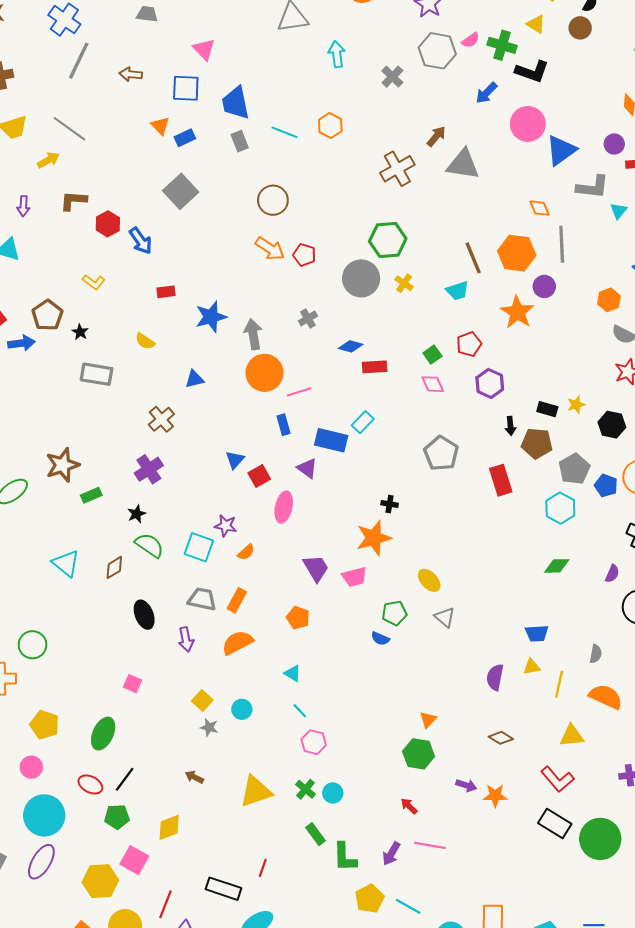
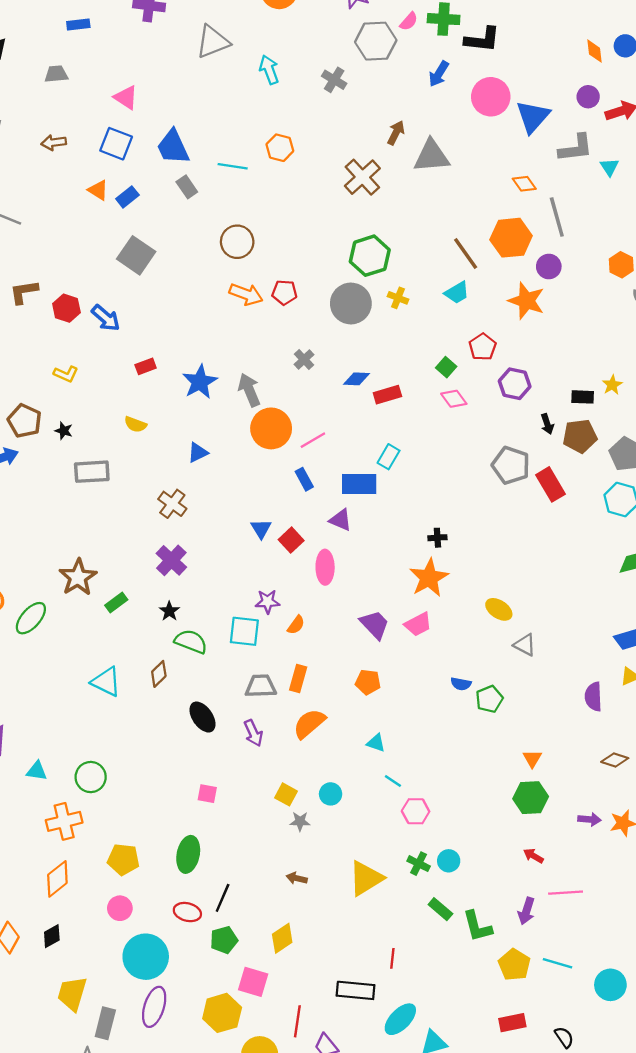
blue square: (186, 88) -> (116, 144), turned 32
gray pentagon: (441, 453) -> (511, 465), moved
green pentagon: (394, 613) -> (489, 699), moved

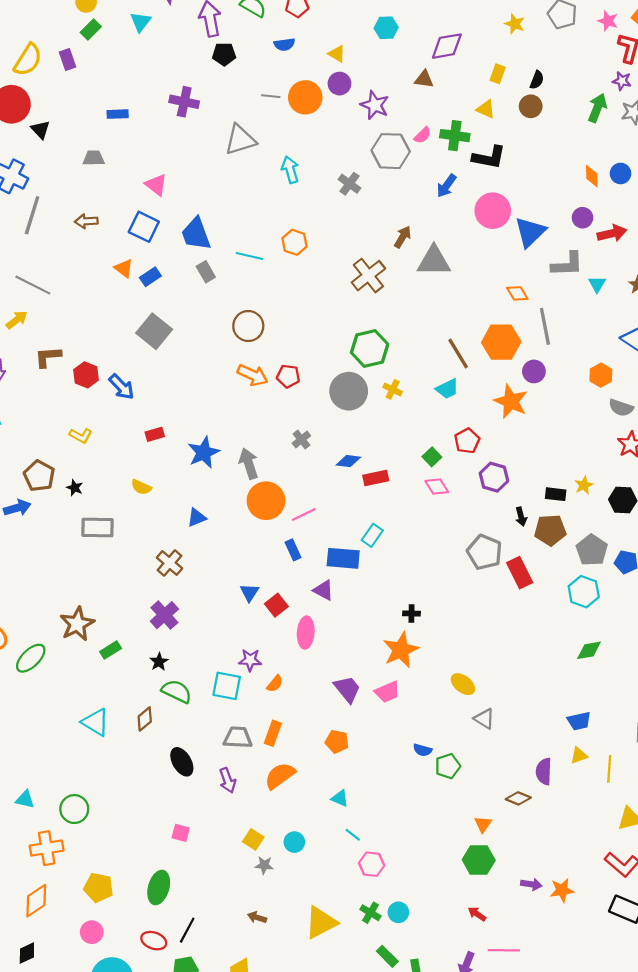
brown diamond: (615, 760) -> (518, 798), moved

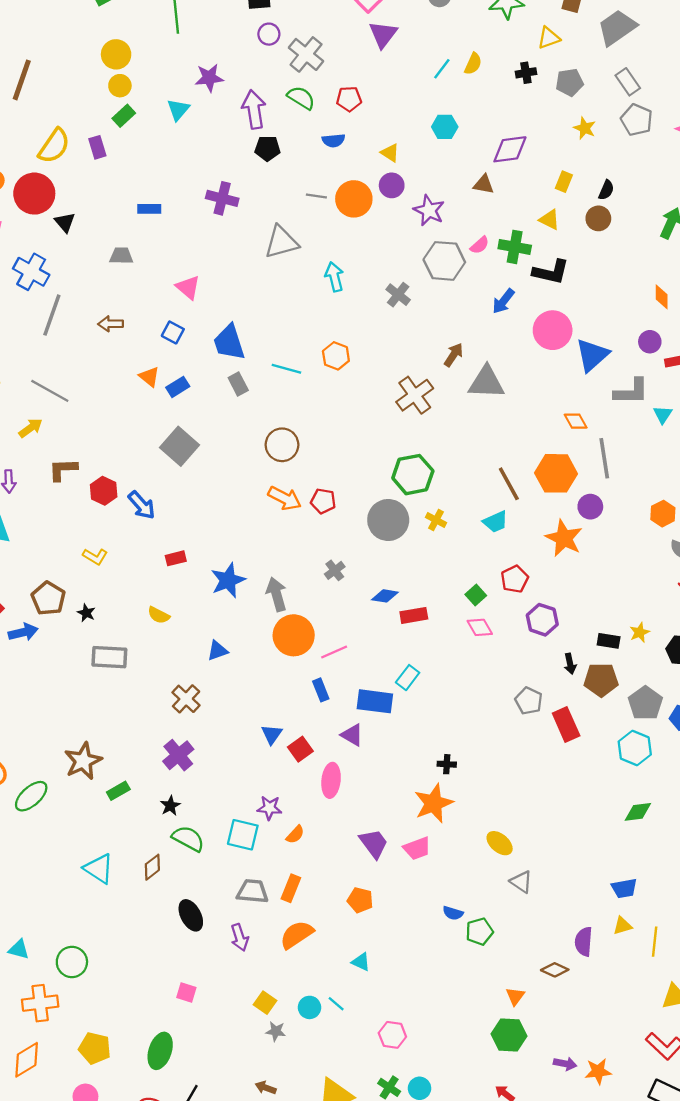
blue square: (144, 227) -> (173, 332), size x0.7
gray pentagon: (484, 552) -> (529, 701), size x0.7
cyan line: (353, 835) -> (336, 1004), moved

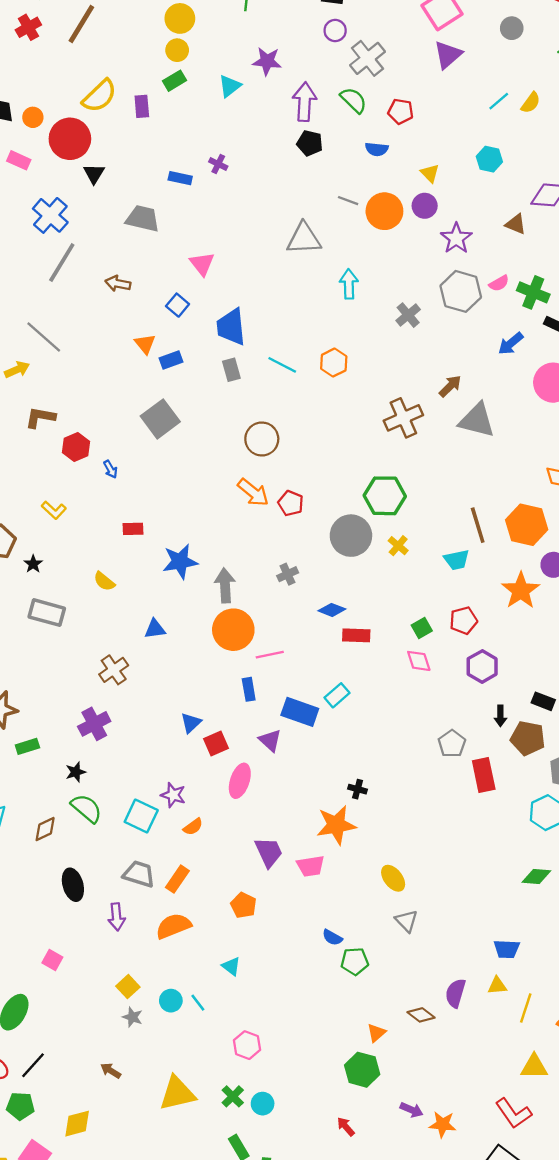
purple cross: (222, 198) -> (218, 164), moved, size x0.6
gray trapezoid: (121, 256) -> (143, 218), size x1.4
blue arrow: (142, 505) -> (110, 469), size x0.6

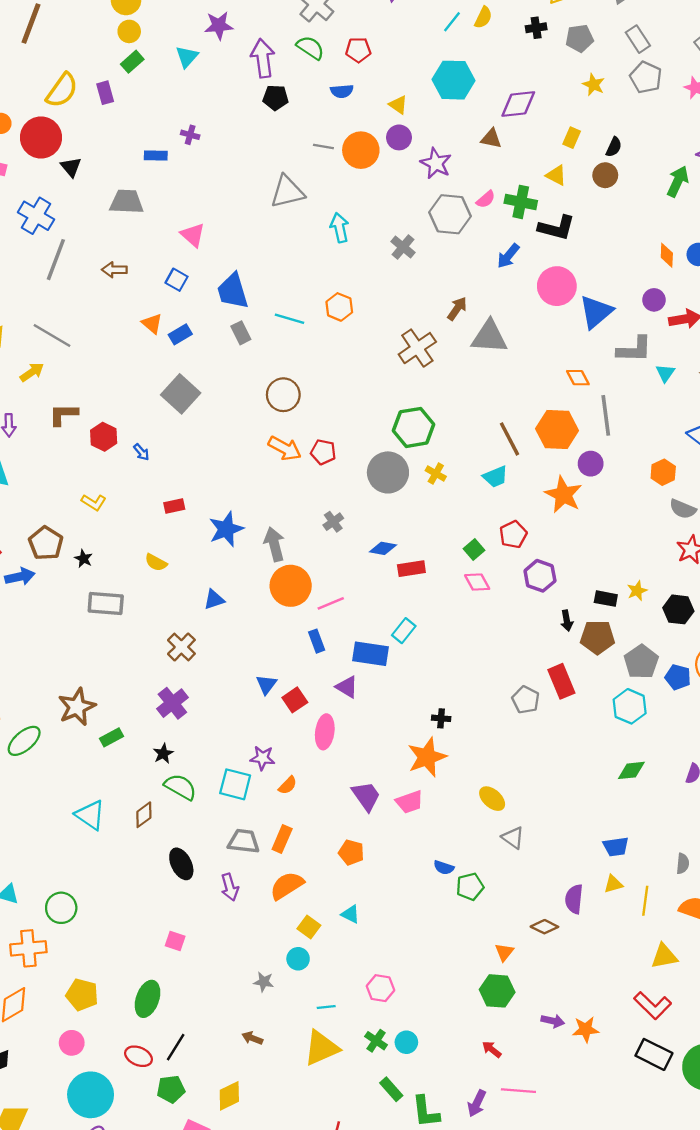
cyan hexagon: (489, 159) -> (453, 80), size x1.6
gray pentagon: (452, 744) -> (526, 700), moved
yellow square: (128, 987) -> (309, 927), moved
cyan line: (198, 1003) -> (326, 1007), moved, turned -48

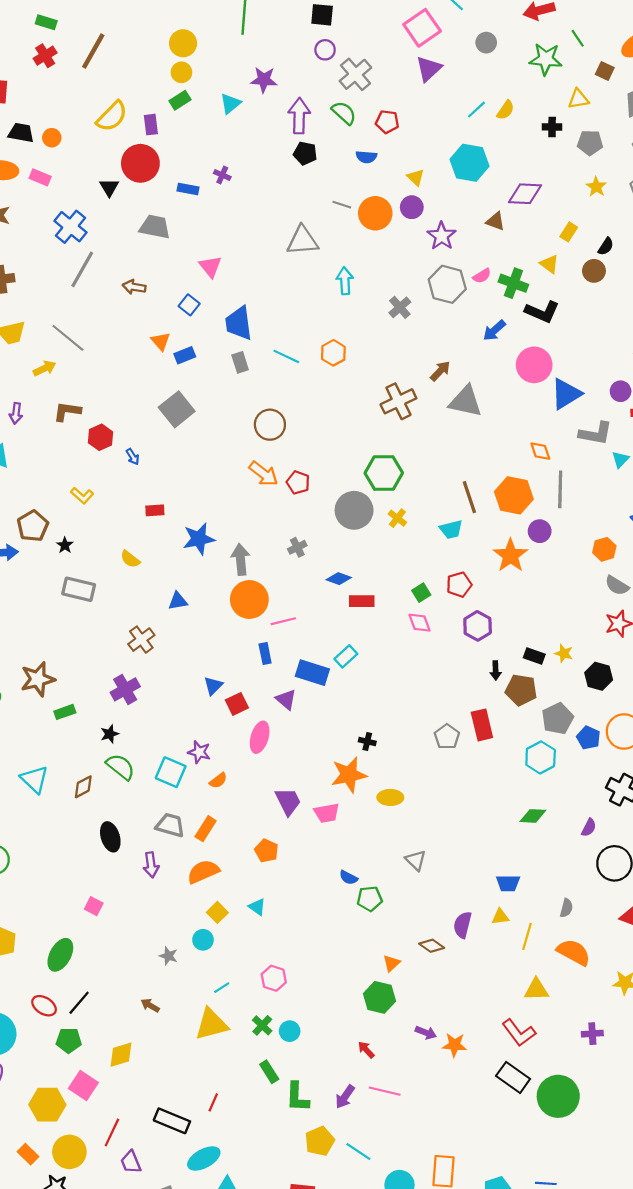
red circle: (41, 138) -> (140, 163), moved
yellow star: (637, 591) -> (564, 653), turned 30
yellow ellipse: (492, 799) -> (390, 797), moved, turned -50
cyan line: (326, 1007) -> (222, 988), turned -35

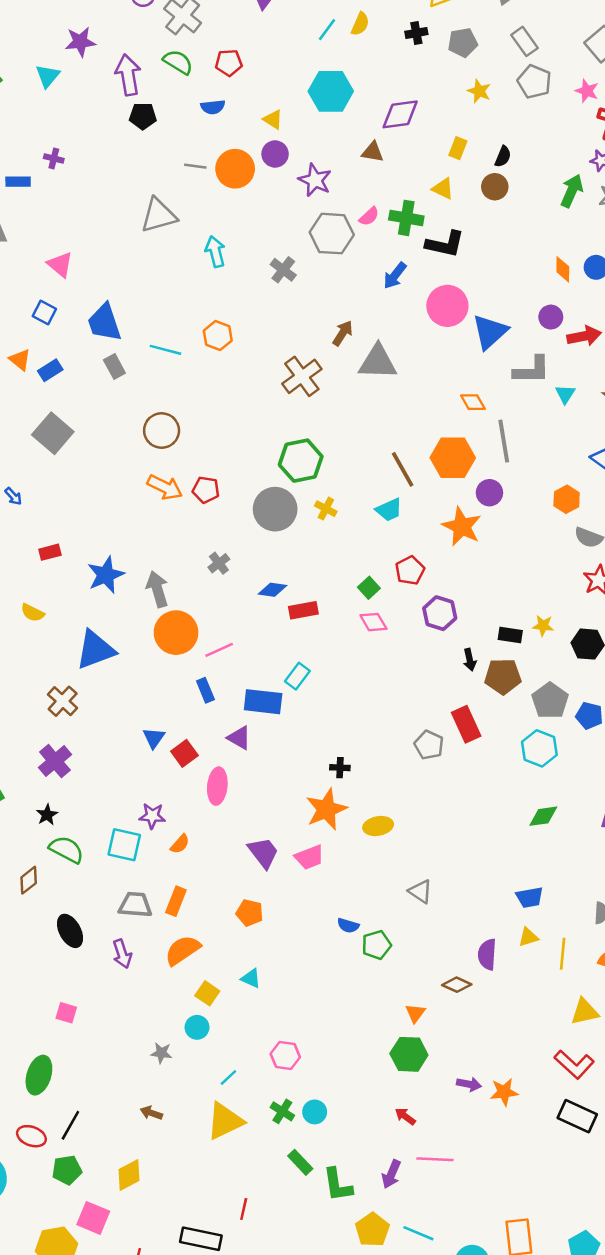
blue triangle: (178, 601) -> (95, 650), size x1.8

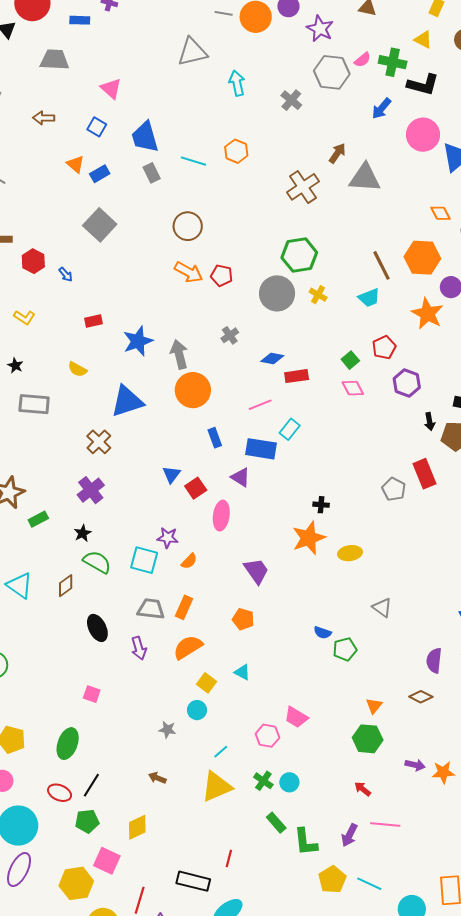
pink line: (219, 650) -> (260, 405), moved
pink trapezoid: (309, 857) -> (296, 717), moved, turned 50
brown diamond: (457, 985) -> (421, 697), moved

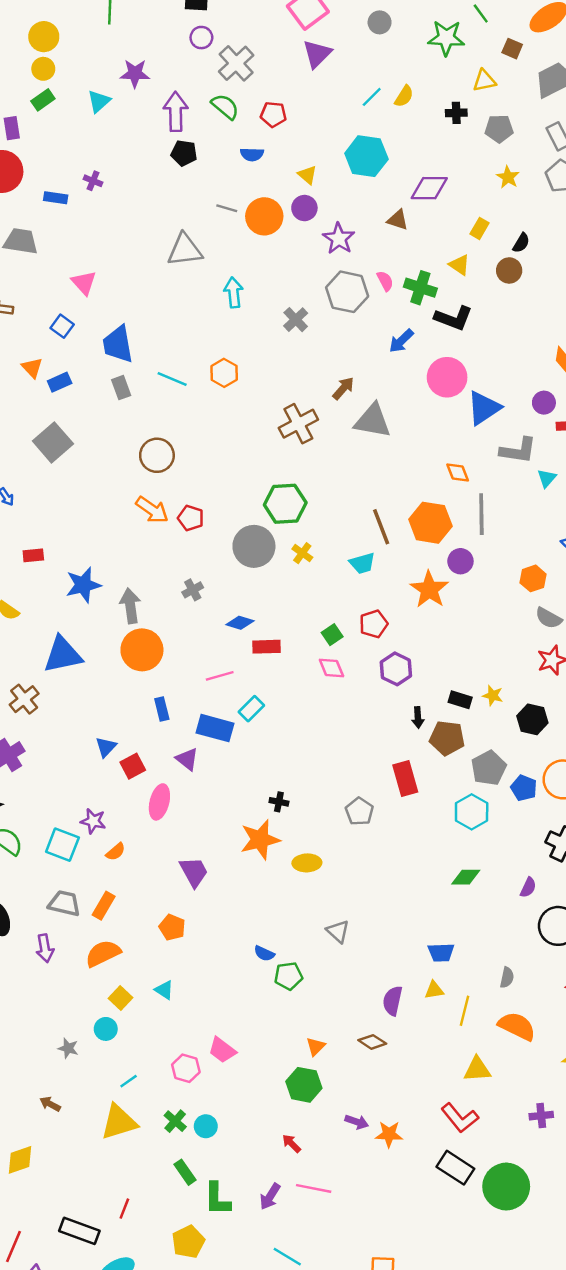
pink semicircle: (363, 60) -> (385, 281), turned -84
gray pentagon: (394, 489) -> (359, 811), moved
yellow pentagon: (332, 880) -> (188, 1242), moved

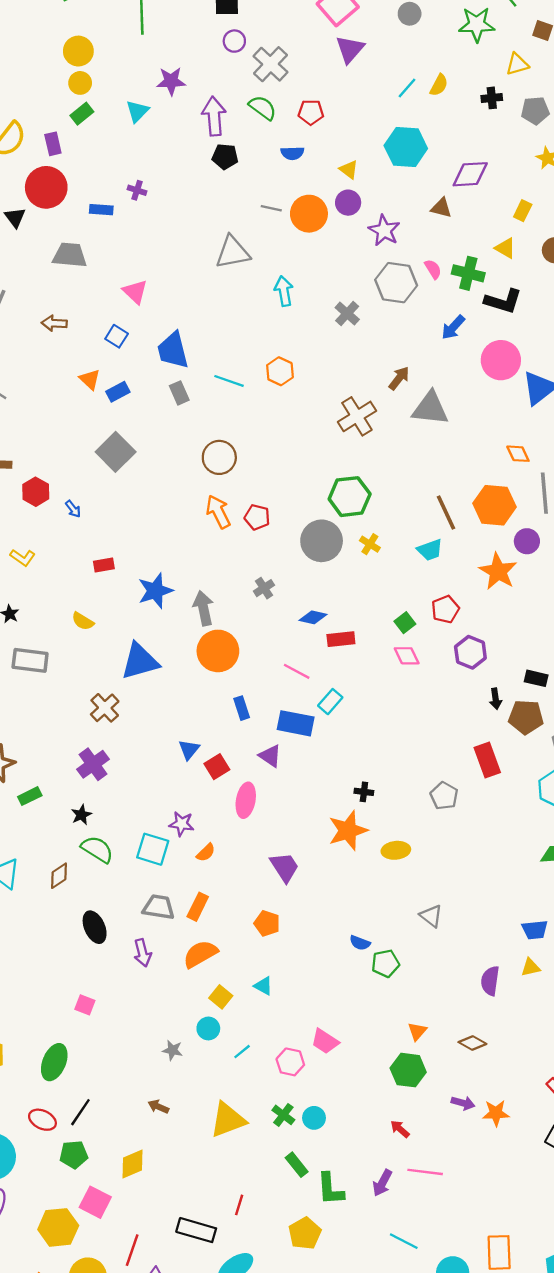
orange arrow: (152, 510) -> (218, 512), turned -148
pink line: (220, 676) -> (297, 671), turned 48
brown diamond: (372, 1042) -> (472, 1043), moved
cyan line: (129, 1081) -> (242, 1052), moved

